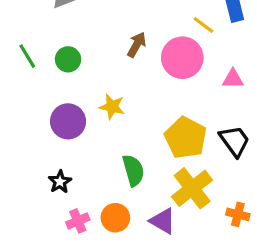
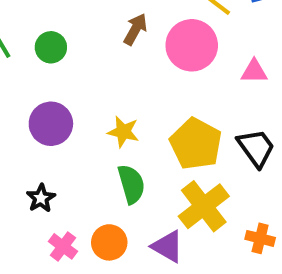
yellow star: (112, 107) -> (123, 132), moved
pink cross: (78, 221) -> (63, 246), turned -30

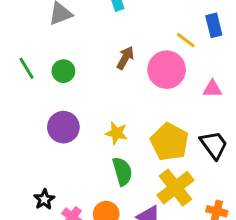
black star: (41, 198) -> (44, 199), moved

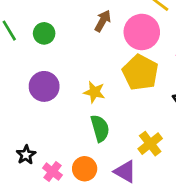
yellow pentagon: (170, 142) -> (140, 72), moved
yellow cross: (175, 188) -> (150, 144), size x0.7

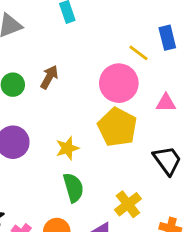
brown arrow: (103, 21) -> (49, 77), moved
yellow star: (94, 92) -> (67, 148), turned -30

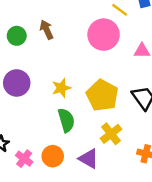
brown arrow: (49, 77) -> (46, 30), turned -54
yellow pentagon: (117, 127) -> (102, 95), moved

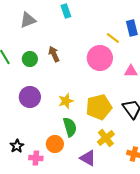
yellow pentagon: (102, 95) -> (99, 107), turned 30
orange circle: (53, 156) -> (55, 144), moved
pink cross: (24, 159) -> (36, 158), turned -32

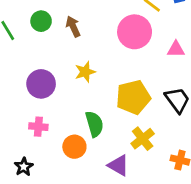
green circle: (30, 59) -> (41, 21), moved
yellow star: (66, 101) -> (85, 72), moved
black star: (17, 146) -> (24, 167), moved
pink cross: (36, 158) -> (38, 127), moved

